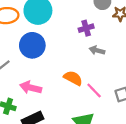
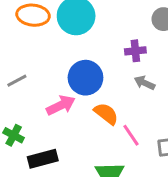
blue circle: (32, 45) -> (85, 78), moved
pink arrow: (31, 88) -> (61, 105), moved, turned 130

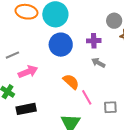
blue circle: (85, 78) -> (61, 45), moved
pink arrow: (61, 105) -> (28, 72), moved

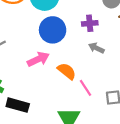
pink arrow: (28, 72) -> (38, 59), moved
black rectangle: (26, 109) -> (18, 105), turned 30

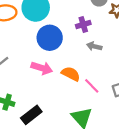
pink arrow: (38, 59) -> (42, 68), turned 54
black rectangle: (18, 105) -> (31, 115), turned -42

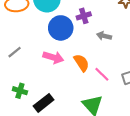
purple cross: (83, 24) -> (84, 16), moved
orange semicircle: (71, 74) -> (81, 63), turned 30

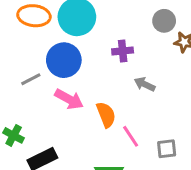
blue circle: (61, 28) -> (64, 60), moved
gray line: (15, 52) -> (31, 79), moved

